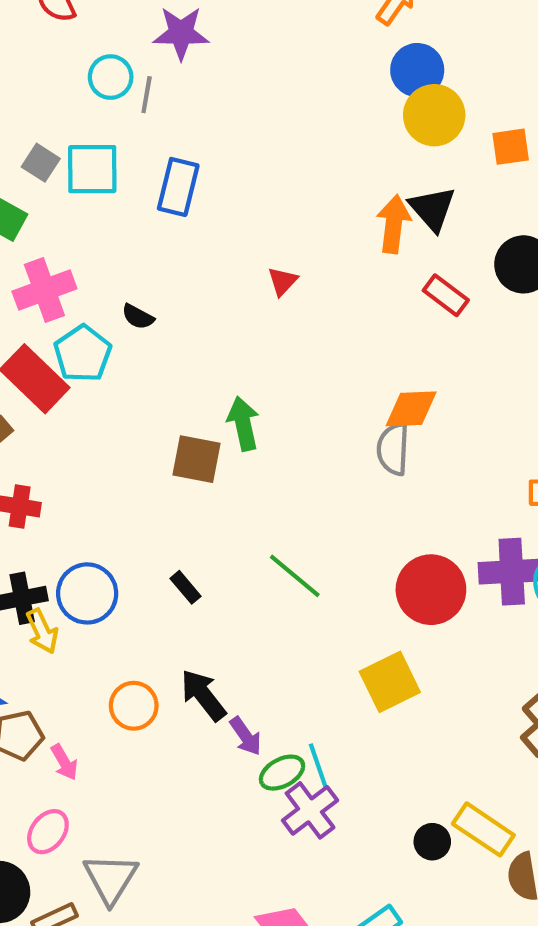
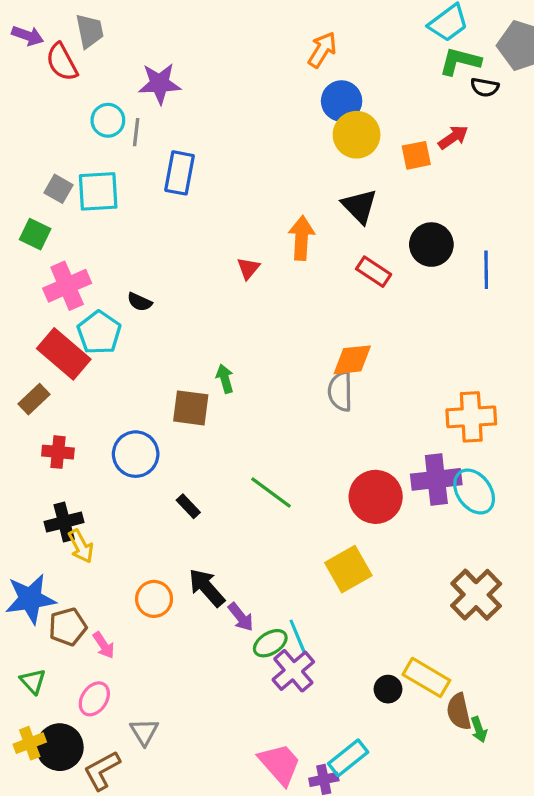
blue rectangle: (178, 187) -> (179, 173), moved
orange arrow: (394, 224) -> (301, 238), moved
green arrow: (243, 424) -> (225, 379), size x0.7
blue circle: (87, 593) -> (136, 454), moved
gray triangle: (111, 879) -> (144, 732), size x0.7

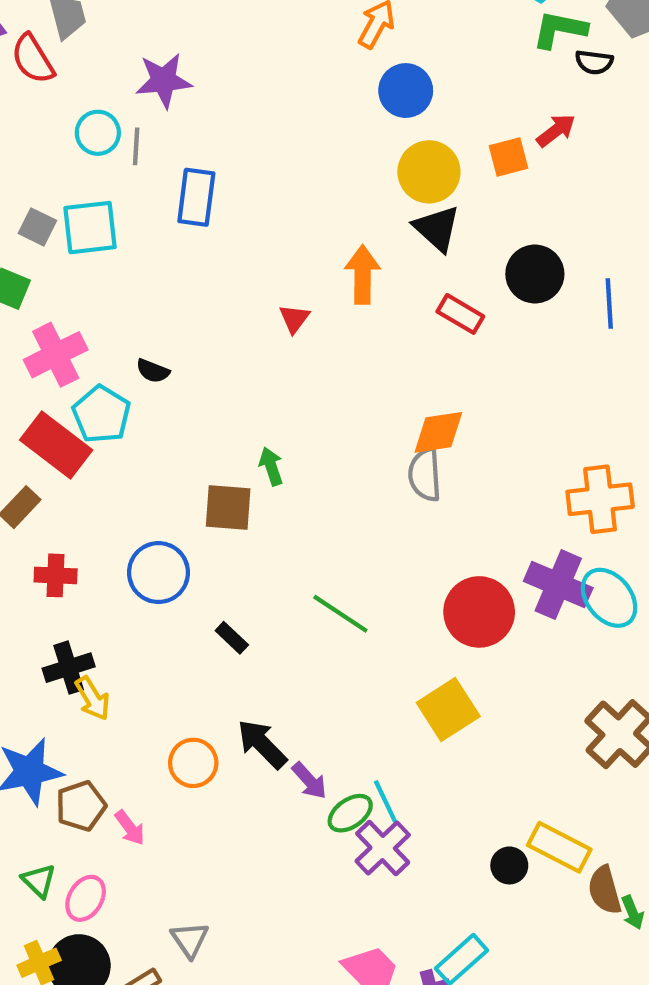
yellow circle: (357, 135) -> (429, 172), moved
purple cross: (436, 479) -> (558, 585), turned 33
pink ellipse: (94, 699) -> (86, 898), moved

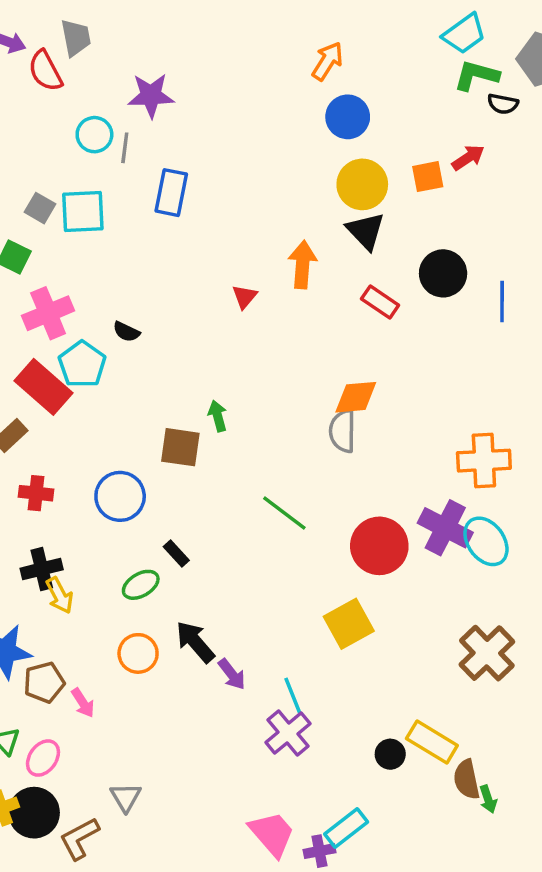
green line: (340, 614) -> (284, 513), moved
green ellipse: (350, 813) -> (141, 585), moved

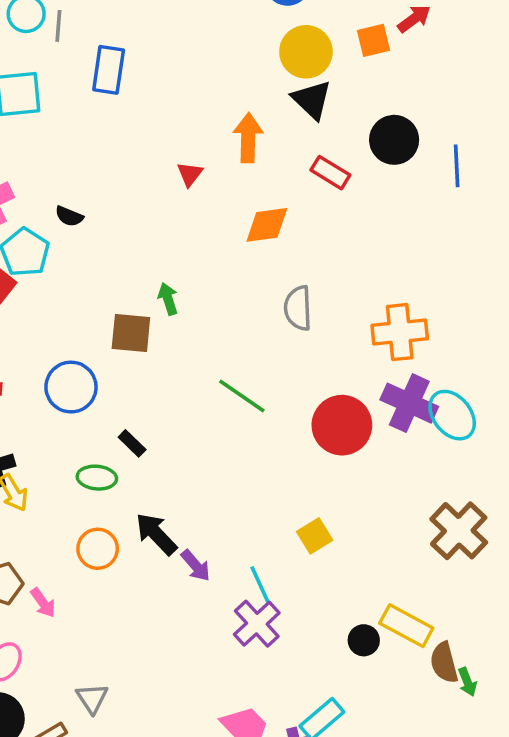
orange diamond: (356, 397) -> (267, 225), moved
orange cross: (484, 461) -> (400, 332), moved
green ellipse: (141, 585) -> (97, 478), turned 39
yellow square: (349, 624) -> (315, 536), moved, size x0.7

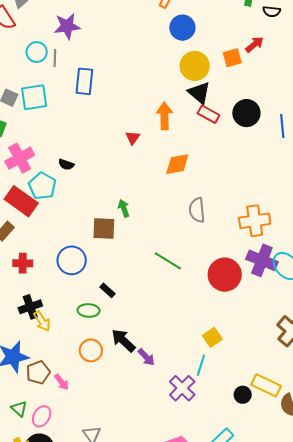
red rectangle: (330, 173) -> (208, 114), moved
cyan line: (260, 584) -> (201, 365), moved, turned 45

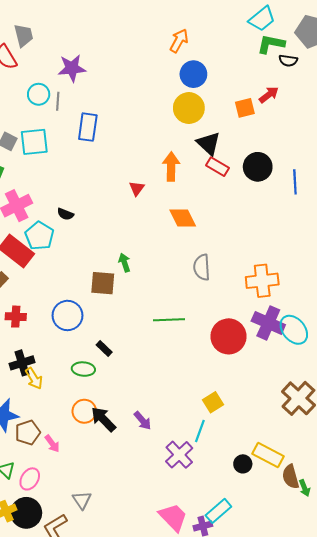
yellow circle: (195, 66) -> (189, 108), moved
orange diamond: (177, 164) -> (183, 218), turned 72
green line: (168, 261) -> (169, 320), turned -36
black arrow: (123, 341) -> (103, 419), moved

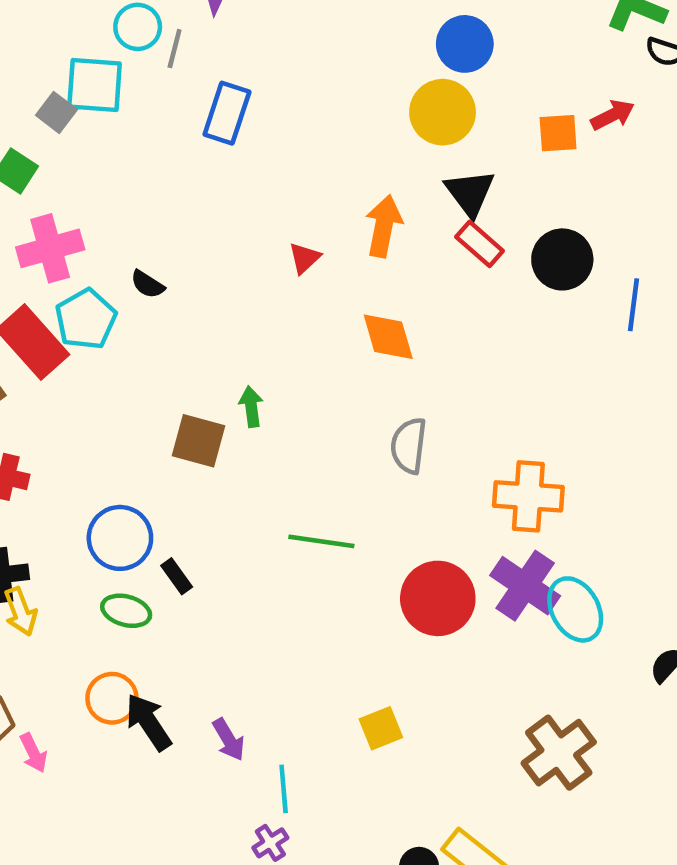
cyan square: (34, 142) -> (95, 85), moved
blue circle: (67, 315) -> (120, 538), moved
cyan line: (200, 431) -> (284, 789), moved, turned -35
purple cross: (179, 455) -> (270, 843), moved, size x0.6

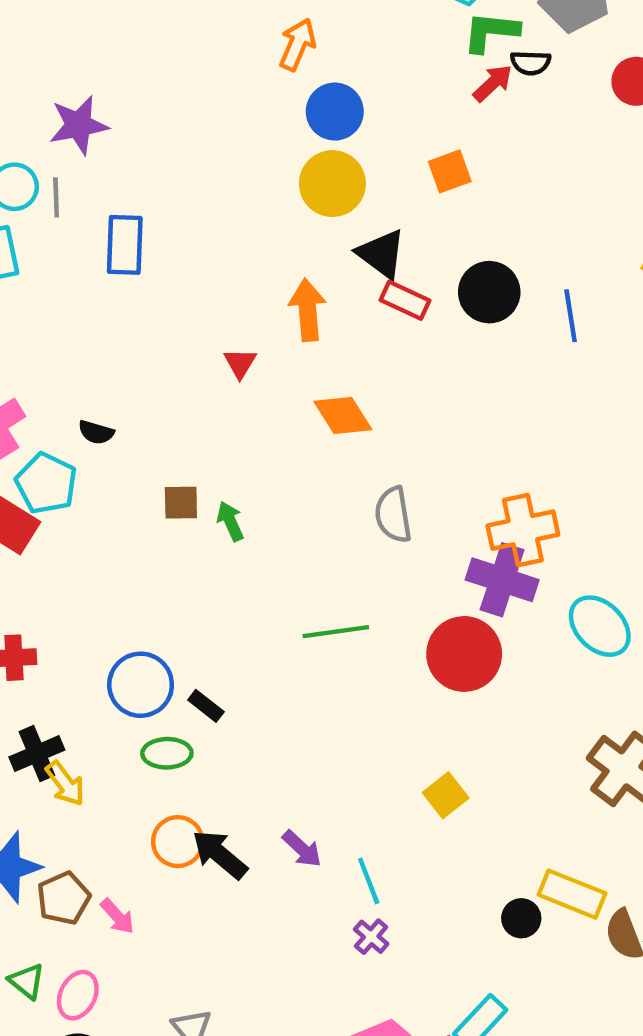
red arrow: (613, 115) -> (493, 83), moved
brown square: (199, 441) -> (181, 503), moved, size x0.7
purple cross: (525, 586) -> (502, 580), moved

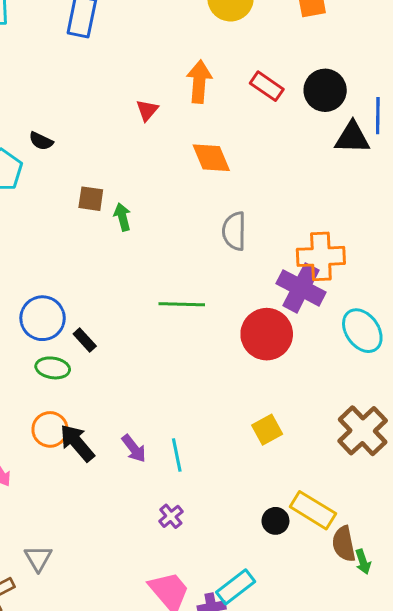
black triangle: (381, 254) -> (352, 138), moved, turned -45
yellow square: (446, 795) -> (267, 430), moved
cyan line: (369, 881) -> (177, 455), moved

